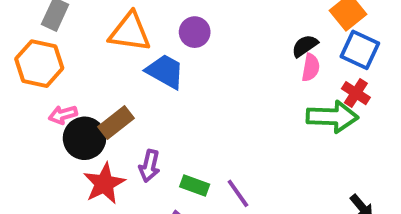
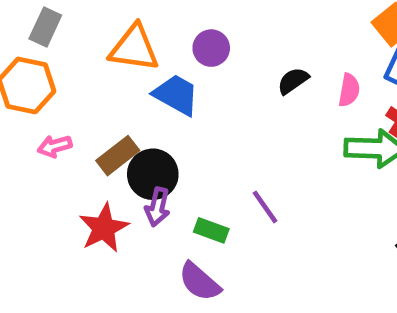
black semicircle: (305, 46) -> (293, 81), moved
black circle: (85, 138) -> (153, 174), moved
purple line: (238, 193) -> (265, 207), moved

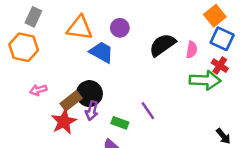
black semicircle: (293, 81) -> (162, 45), size x1.6
pink arrow: (55, 146) -> (38, 90), moved
brown rectangle: (118, 156) -> (71, 101), moved

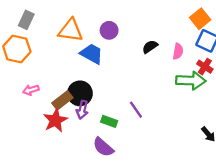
black semicircle: (162, 45) -> (150, 47), size x0.6

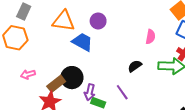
black semicircle: (150, 47) -> (135, 66), moved
pink semicircle: (178, 51) -> (150, 37), moved
purple arrow: (82, 110) -> (90, 92), moved

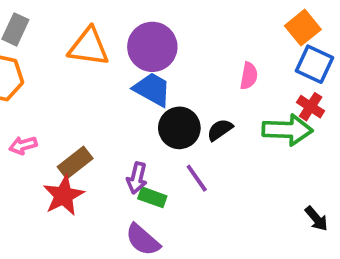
purple circle: (98, 21) -> (152, 47), size x1.6
blue trapezoid: (82, 42) -> (152, 89), moved
black circle: (72, 78) -> (179, 128), moved

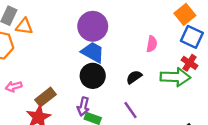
orange triangle: (89, 47) -> (24, 26), moved, size x0.7
black circle: (179, 128) -> (93, 76), moved
purple line: (197, 178) -> (130, 110), moved

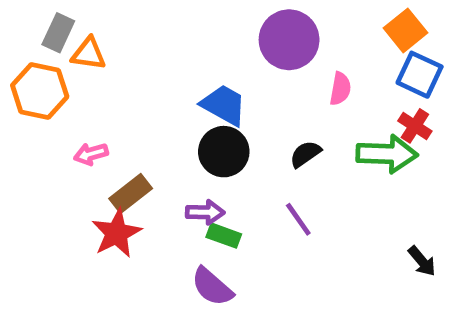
purple circle: (93, 26) -> (289, 40), moved
pink arrow: (14, 86) -> (91, 154), moved
purple arrow: (83, 107) -> (205, 212), turned -102

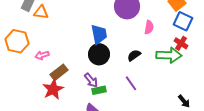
orange hexagon: (40, 91) -> (17, 41), moved
blue trapezoid: (224, 105) -> (99, 34), turned 50
purple arrow: (205, 212) -> (91, 80), turned 49
green rectangle: (224, 236) -> (99, 90), turned -32

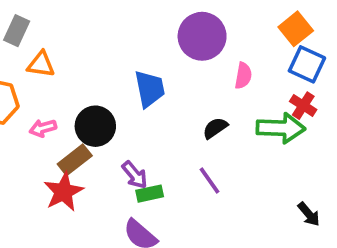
orange triangle: (41, 12) -> (41, 64), moved
black circle: (99, 54) -> (95, 126), moved

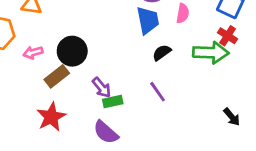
blue trapezoid: (150, 89) -> (148, 20), moved
red star: (63, 192) -> (51, 117), moved

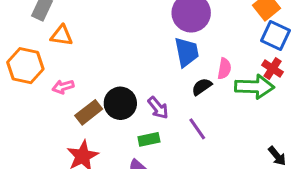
pink semicircle: (183, 13) -> (224, 69), moved
black circle: (72, 51) -> (120, 103), moved
purple arrow: (102, 88) -> (158, 108), moved

